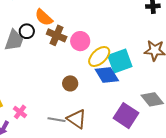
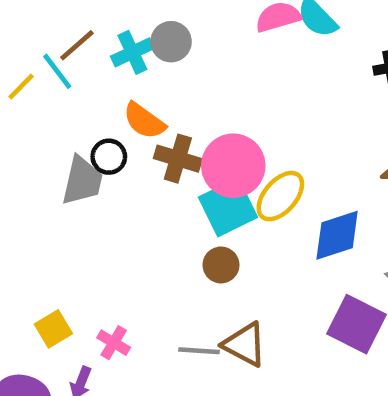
pink circle: (80, 41) -> (233, 166), size x1.4
cyan square: (120, 61) -> (228, 207), moved
blue diamond: (107, 75) -> (337, 235), moved, turned -70

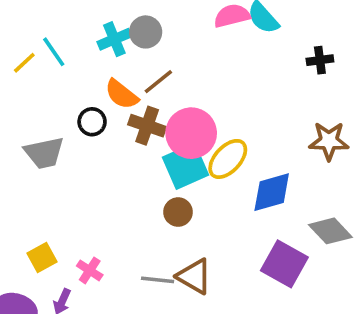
brown line: (77, 45) -> (158, 82), moved
gray trapezoid: (82, 181) -> (44, 153), moved, turned 63

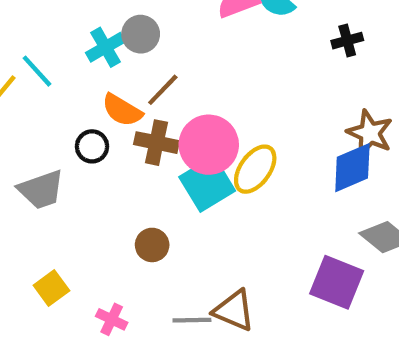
brown star: (329, 141) -> (370, 133), turned 30
blue diamond: (272, 192) -> (352, 168), moved
brown circle: (178, 212) -> (152, 245), moved
yellow square: (42, 257) -> (51, 288), moved

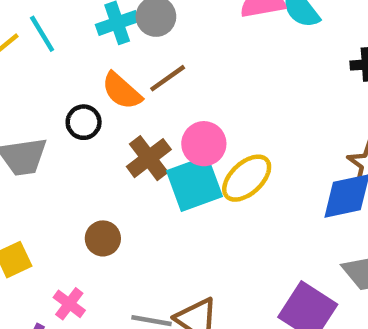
brown cross: (157, 143) -> (149, 158), moved, turned 30
pink circle: (209, 145) -> (204, 144), size x0.7
brown circle: (152, 245) -> (103, 238), moved

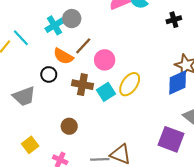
pink circle: (204, 144) -> (105, 60), moved
brown cross: (149, 158) -> (82, 85), turned -30
cyan square: (194, 184) -> (106, 92), size x0.7

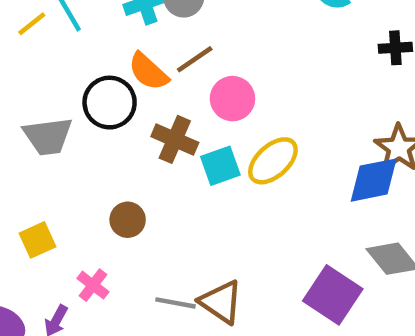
black circle: (49, 74) -> (110, 103), size x1.5

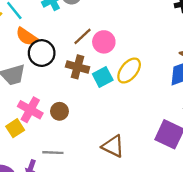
brown line: (195, 59) -> (82, 36), moved
orange semicircle: (148, 72) -> (27, 37), moved
pink cross: (93, 285) -> (30, 110), moved, size x1.5
gray line: (176, 303) -> (53, 153), moved

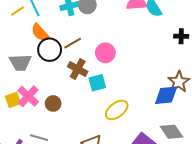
brown line: (82, 36) -> (73, 43), moved
yellow ellipse: (129, 71) -> (117, 110), moved
yellow square: (15, 128) -> (13, 100), moved

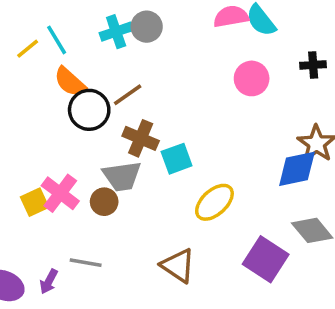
pink circle: (105, 53) -> (252, 78), moved
gray trapezoid: (20, 63) -> (122, 176), moved

